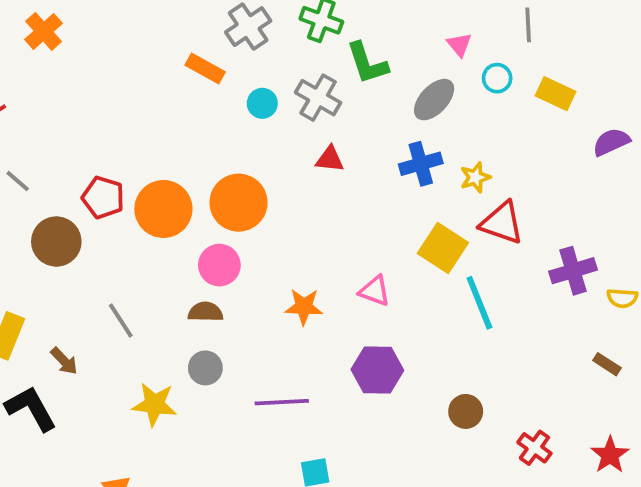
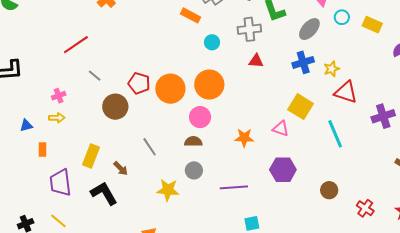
gray cross: (318, 98) -> (249, 29), turned -35
cyan circle: (262, 103) -> (212, 42), moved
yellow square: (443, 248) -> (301, 107), moved

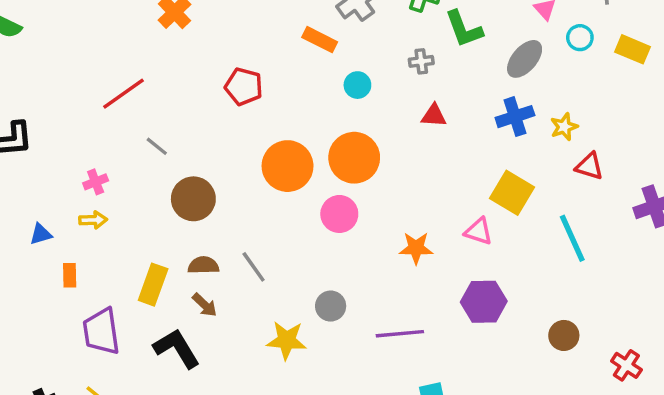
gray cross: (249, 29) -> (421, 61), size x0.6
red pentagon: (139, 83) -> (244, 86), moved
red triangle: (346, 92) -> (589, 166), size x0.7
brown semicircle: (193, 141) -> (203, 265), moved

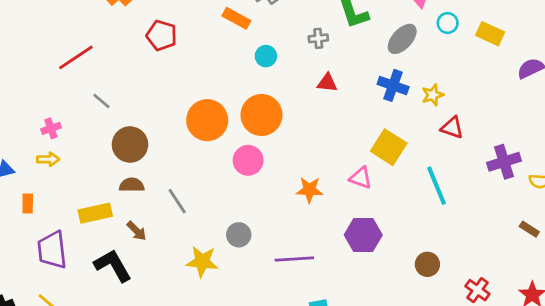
red pentagon: (244, 86) -> (162, 35), moved
blue cross: (515, 117) -> (393, 85), turned 36
brown semicircle: (203, 265) -> (132, 185), moved
yellow rectangle: (153, 285) -> (95, 213), turned 56

